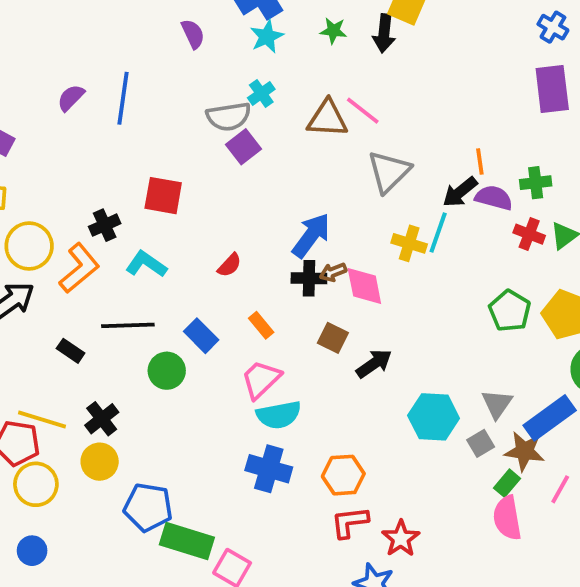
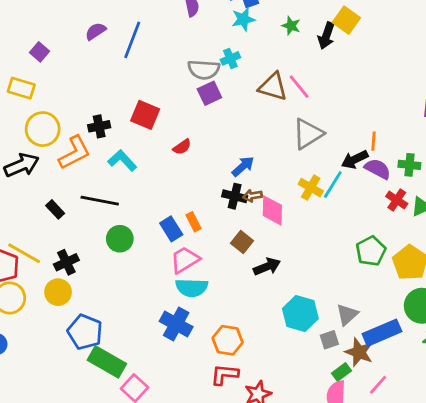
blue arrow: (311, 235) -> (243, 166), size x0.7
red semicircle: (229, 265) -> (182, 147), moved
blue rectangle: (201, 336) -> (171, 229), moved

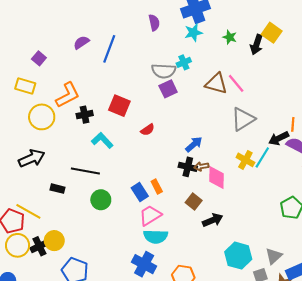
orange L-shape: (74, 153) -> (68, 95), moved
black arrow: (22, 165) -> (32, 158), moved
black rectangle: (55, 209) -> (57, 189), moved, turned -32
black cross: (66, 262) -> (39, 246), moved

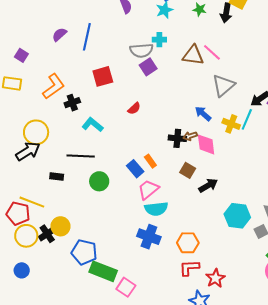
cyan cross: (184, 62) -> (159, 40), turned 32
red square: (119, 106) -> (103, 76), moved, turned -30
yellow circle: (42, 117) -> (36, 132), moved
blue arrow: (194, 144) -> (203, 114), moved, turned -90

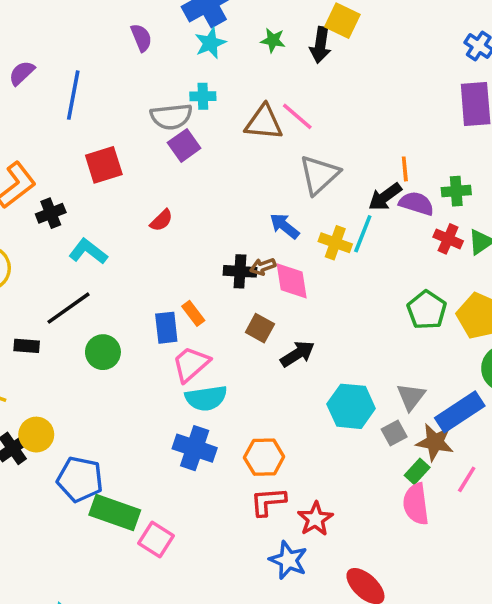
purple semicircle: (59, 35) -> (22, 73), moved
black line: (81, 156) -> (68, 308), turned -36
blue rectangle: (135, 169) -> (166, 328), turned 36

